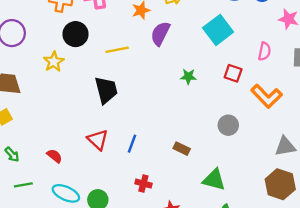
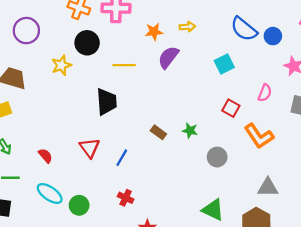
cyan square: (218, 30) -> (224, 64), size x0.7
green star: (188, 77) -> (190, 131), moved
brown rectangle: (182, 149) -> (158, 132), moved
green triangle: (214, 180) -> (213, 210), moved

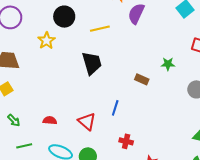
green star: (190, 131) -> (168, 64), moved
red triangle: (90, 148) -> (87, 121), moved
red semicircle: (45, 156) -> (50, 120), turned -32

